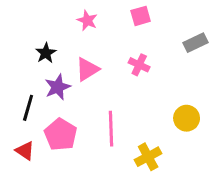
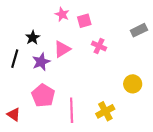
pink square: (141, 16) -> (84, 21), moved
black line: (28, 108) -> (15, 59), moved
pink line: (111, 129) -> (72, 110), moved
red triangle: (25, 151) -> (14, 114), moved

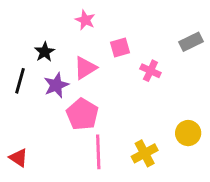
pink square: (84, 21) -> (120, 48), moved
pink cross: (99, 46) -> (150, 71), moved
yellow circle: (133, 84) -> (188, 133), moved
pink pentagon: (43, 95) -> (82, 114), moved

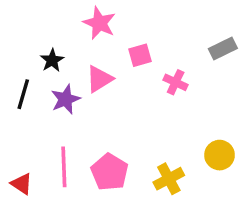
pink star: (85, 20) -> (99, 23), size x1.4
pink pentagon: (82, 114) -> (110, 172), moved
pink line: (98, 152) -> (64, 167), moved

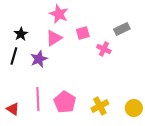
gray rectangle: (223, 48) -> (122, 29), moved
black star: (52, 60) -> (21, 34), moved
pink triangle: (99, 79) -> (54, 38), moved
yellow circle: (220, 155) -> (134, 108), moved

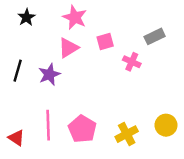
black star: (21, 34) -> (27, 17), moved
yellow circle: (134, 108) -> (166, 125), moved

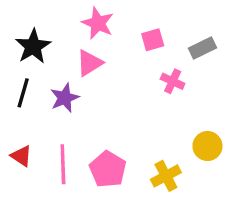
black star: (27, 17) -> (33, 46), moved, size x1.5
pink square: (105, 41) -> (153, 40), moved
yellow circle: (166, 125) -> (207, 146), moved
red triangle: (16, 138) -> (21, 156), moved

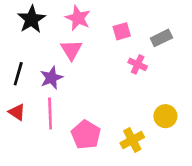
black star: (33, 46) -> (31, 19), moved
pink triangle: (90, 63) -> (71, 50), turned -30
red triangle: (21, 156) -> (17, 112), moved
pink line: (63, 164) -> (50, 114), moved

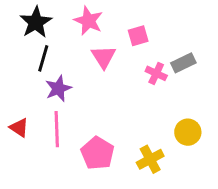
gray rectangle: (161, 38) -> (183, 63), moved
pink triangle: (71, 50) -> (104, 57), moved
black line: (18, 74) -> (43, 58), moved

